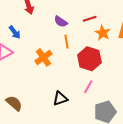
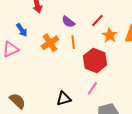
red line: (90, 19) -> (97, 20), turned -32
orange cross: (43, 57) -> (50, 43), moved

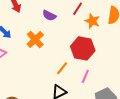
orange line: (73, 42) -> (62, 68), moved, turned 56

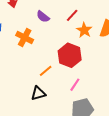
orange cross: (35, 40) -> (25, 38), turned -30
pink line: (85, 76) -> (75, 85), moved

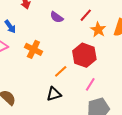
orange cross: (25, 38) -> (33, 49), moved

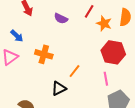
red hexagon: (84, 55) -> (113, 52), moved
pink line: (90, 84) -> (106, 79), turned -32
black triangle: (54, 94) -> (59, 89), moved

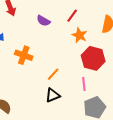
orange star: (104, 23) -> (79, 35), moved
black triangle: (59, 89) -> (53, 95), moved

